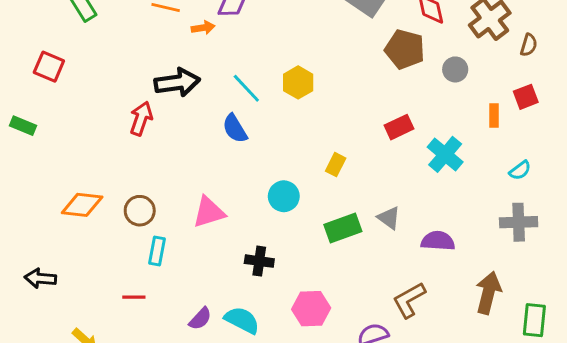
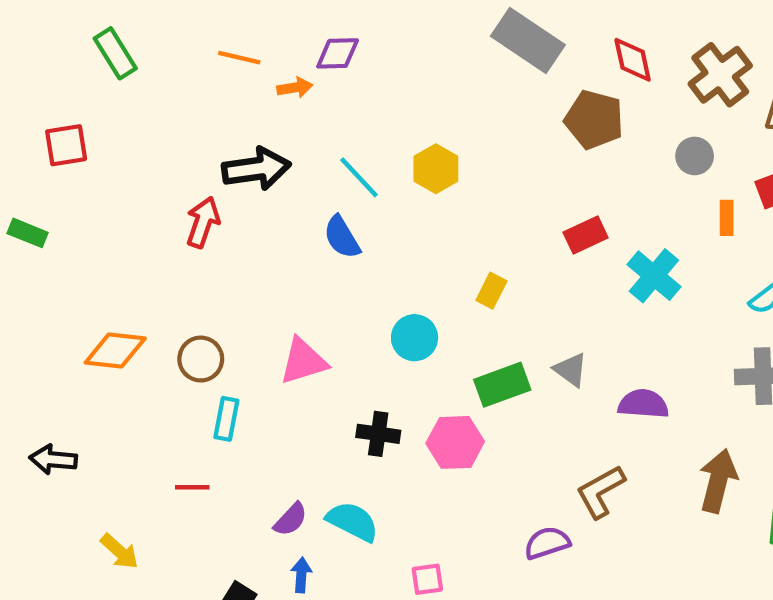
red square: (49, 67) -> (66, 145), turned -32
gray circle: (455, 69) -> (695, 156), moved
pink hexagon: (311, 309) -> (455, 442), moved

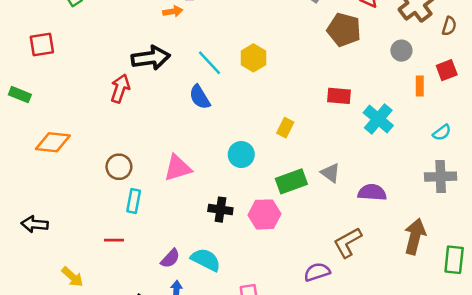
red rectangle: (586, 235) -> (339, 96), turned 30
orange diamond: (115, 350) -> (53, 142), moved

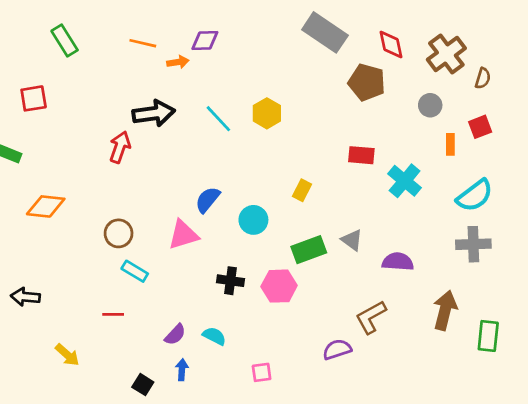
blue semicircle: (200, 97) -> (208, 200), moved, turned 70
cyan semicircle: (442, 133) -> (475, 196), size x1.8
cyan rectangle: (134, 201) -> (135, 271), turned -70
cyan semicircle: (206, 260) -> (214, 336), size x0.7

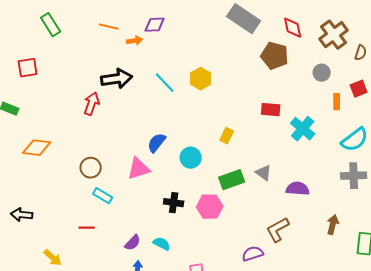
brown arrow: (445, 310) -> (333, 225), size x0.7

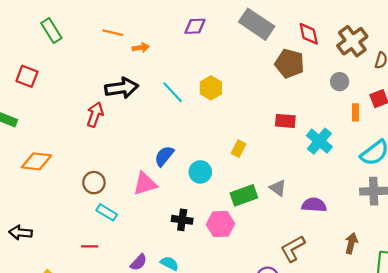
purple diamond: (155, 25) -> (195, 26), moved
red square: (28, 68) -> (27, 76), turned 30

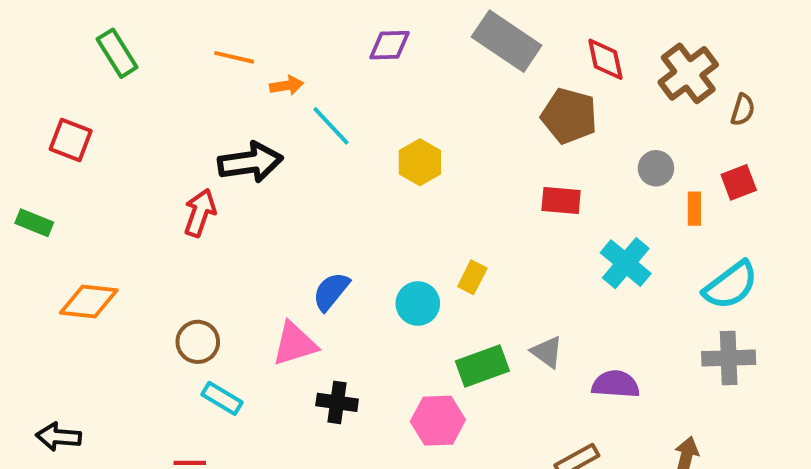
gray circle: (340, 82) -> (656, 168), moved
cyan line: (173, 92) -> (331, 126), moved
red rectangle: (285, 121) -> (561, 201), moved
cyan circle: (200, 172) -> (418, 304), moved
black cross: (182, 220) -> (337, 402), moved

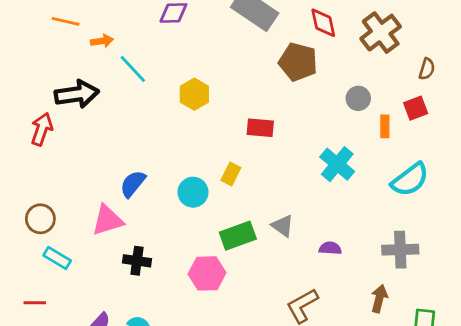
brown semicircle: (743, 110) -> (427, 69), moved
red rectangle: (561, 201) -> (260, 128), moved
gray cross: (729, 358) -> (400, 250), moved
purple semicircle: (616, 384) -> (330, 248), size x0.7

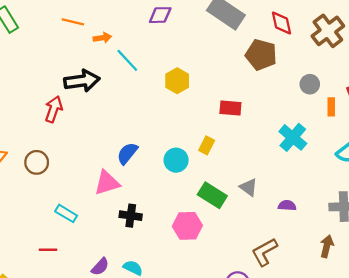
brown circle: (40, 219) -> (37, 162), moved
green rectangle: (238, 236) -> (212, 195), turned 52

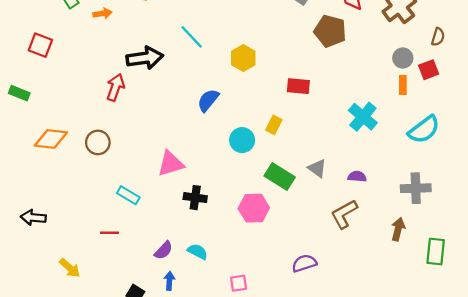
orange arrow: (102, 38) -> (103, 13), moved
gray circle: (310, 84) -> (403, 58), moved
blue semicircle: (127, 153) -> (208, 100), moved
purple semicircle: (287, 205) -> (357, 176), moved
brown L-shape: (264, 252) -> (344, 214), moved

